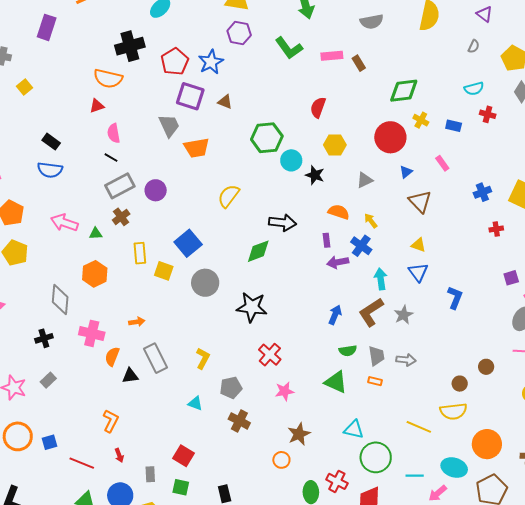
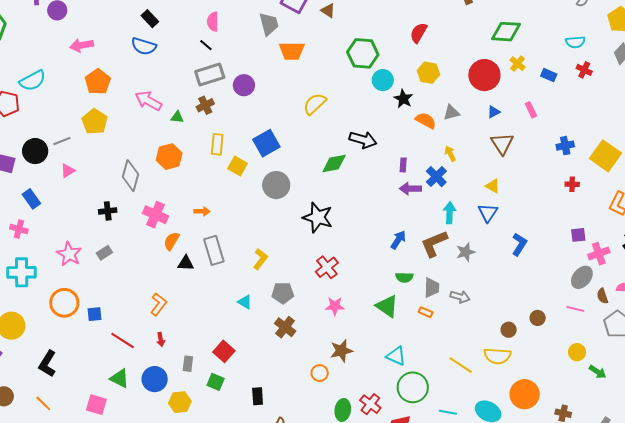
orange semicircle: (339, 212) -> (426, 121), moved

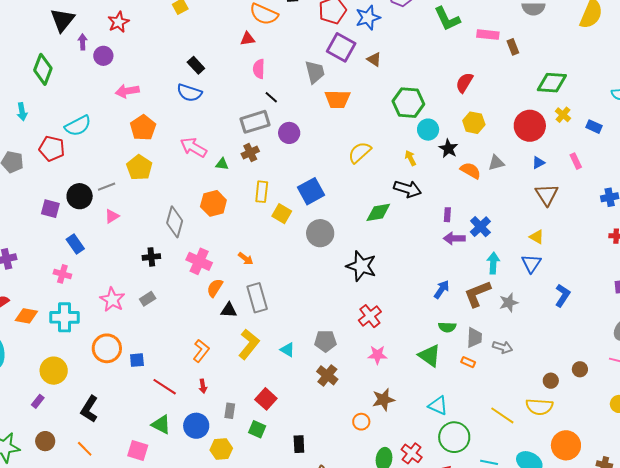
black line: (206, 45) -> (271, 97), moved
yellow arrow: (450, 154) -> (410, 158), moved
orange arrow: (202, 211) -> (246, 259), turned 35
yellow L-shape: (260, 259) -> (249, 344), moved, size x1.4

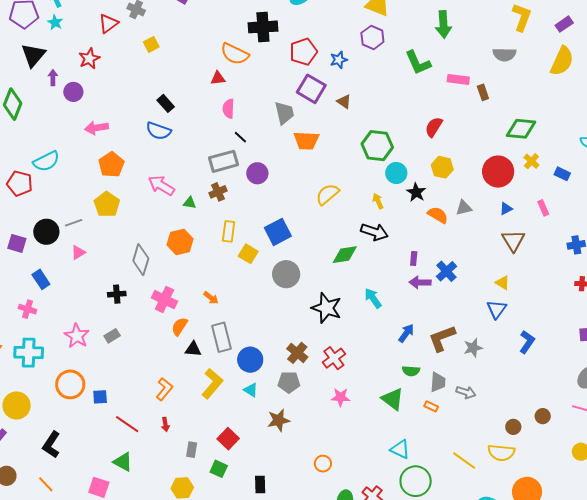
blue star: (368, 18) -> (339, 60), size x0.7
cyan arrow: (493, 263) -> (373, 298), moved, turned -40
brown cross: (327, 375) -> (297, 353), moved
brown star: (383, 400) -> (279, 420), moved
blue circle: (196, 426) -> (250, 360), moved

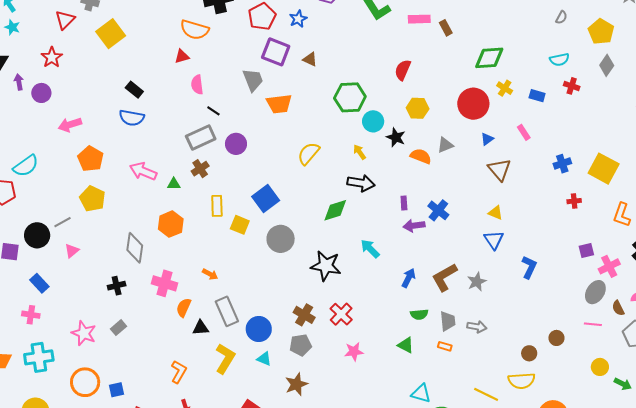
yellow square: (151, 44) -> (111, 34), size x1.8
green triangle: (393, 399) -> (406, 345), size x0.7

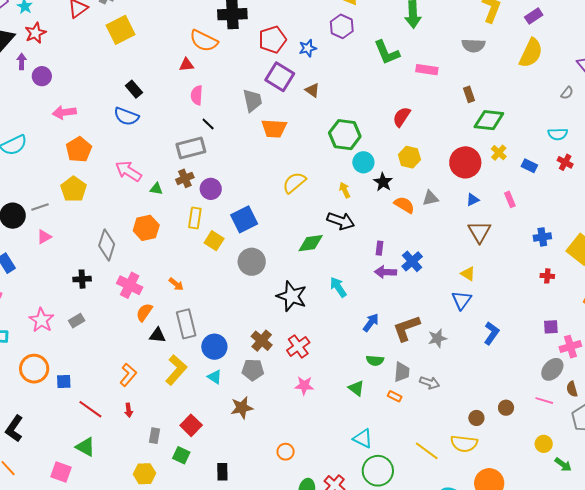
brown rectangle: (446, 28) -> (469, 94), moved
red star: (52, 57) -> (35, 33), moved
purple circle: (236, 144) -> (211, 189), moved

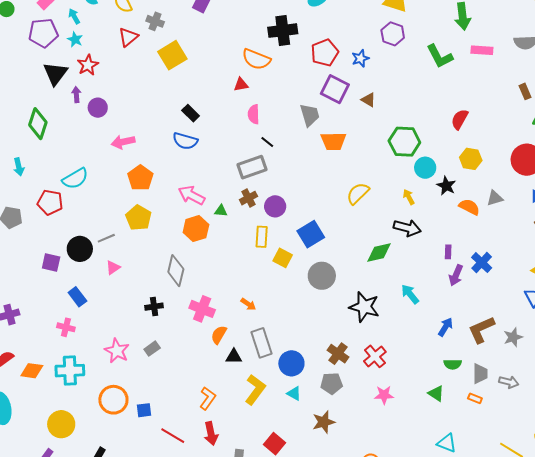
pink rectangle: (427, 70) -> (482, 50), moved
orange hexagon: (146, 228) -> (196, 229), moved
purple arrow: (385, 272) -> (456, 275), turned -65
red arrow: (129, 410) -> (211, 434), size x1.6

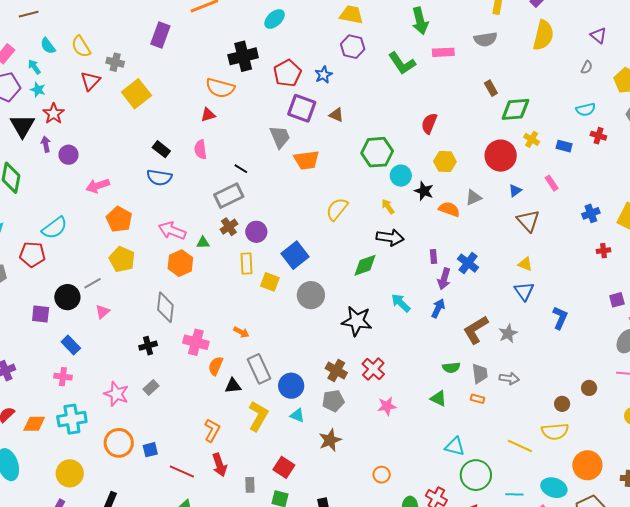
pink semicircle: (254, 114) -> (200, 149), moved
blue arrow: (445, 327) -> (438, 308), moved

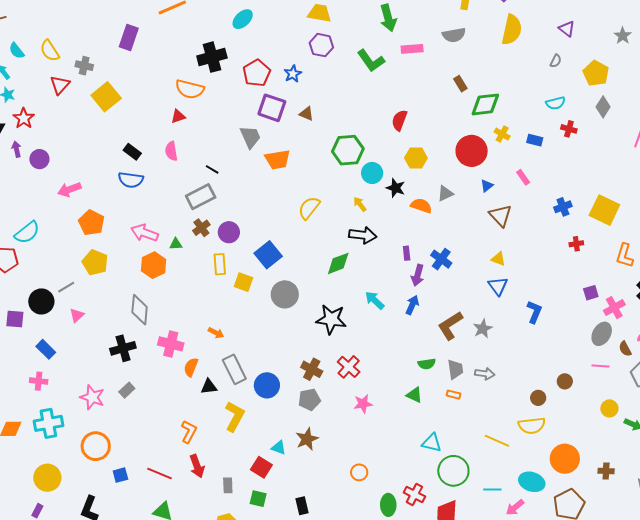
black cross: (148, 346) -> (123, 348), size x1.4
cyan triangle: (297, 415) -> (279, 448), moved
blue square: (150, 450) -> (120, 475), moved

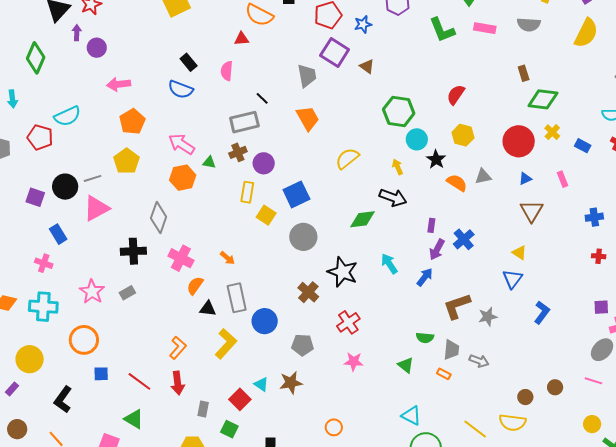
orange trapezoid: (277, 160) -> (308, 118), moved, turned -124
pink triangle: (77, 315) -> (96, 208), size x1.8
brown cross: (312, 369) -> (308, 292), moved

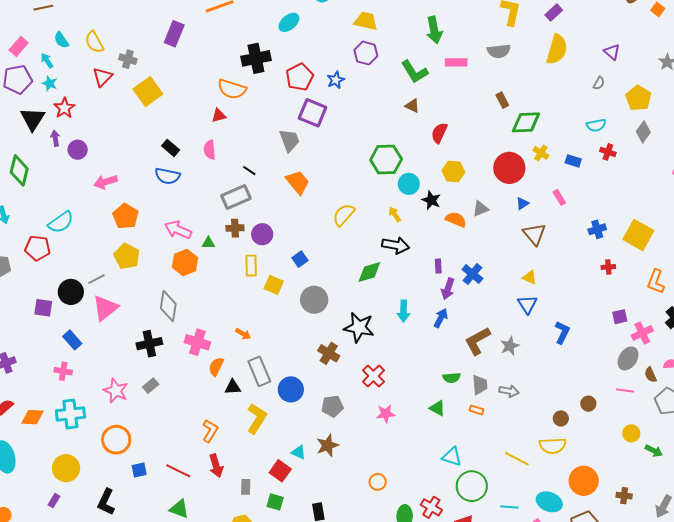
brown triangle: (367, 66) -> (412, 106), moved
brown cross: (238, 152) -> (235, 228), turned 30
blue square: (296, 194) -> (300, 259), size x0.6
cyan arrow: (389, 264) -> (404, 311), turned -135

